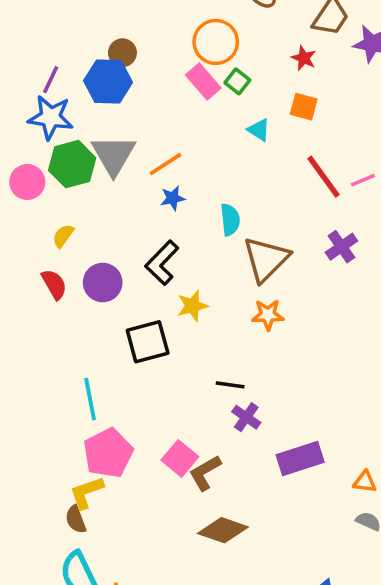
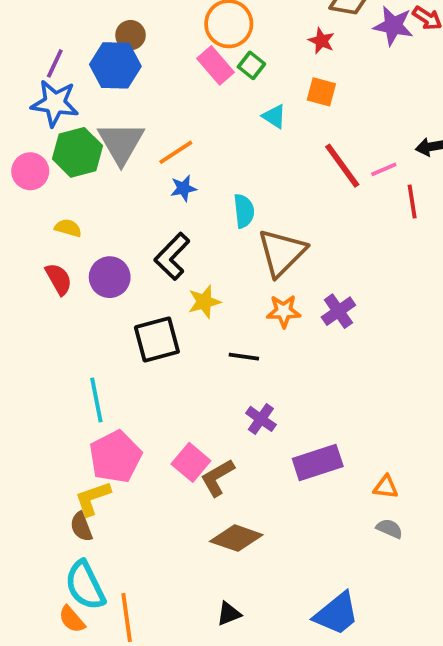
yellow semicircle: (63, 236) -> (68, 228), turned 70
purple cross: (341, 247) -> (338, 311), moved
black line: (230, 385) -> (244, 357), moved

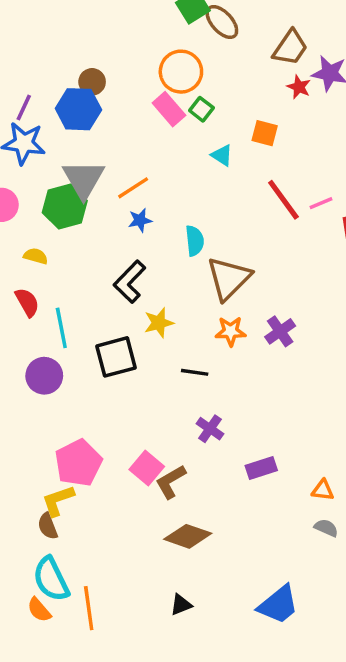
red star: (321, 41) -> (299, 87), moved
green hexagon: (78, 152) -> (65, 207), moved
purple circle: (110, 277) -> (44, 376), moved
cyan line: (96, 400) -> (61, 328), moved
purple rectangle: (318, 462) -> (261, 468), size x0.7

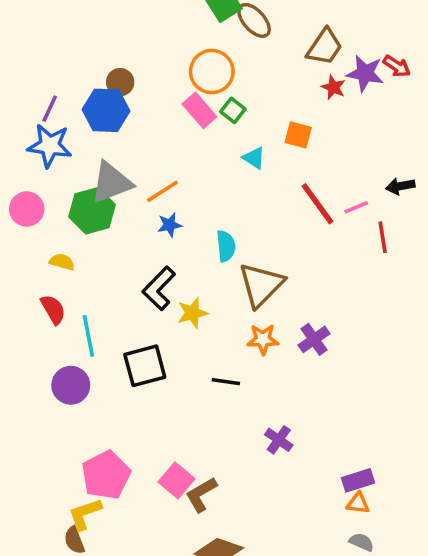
gray triangle: (84, 179) -> (111, 183), turned 39
yellow star: (159, 323) -> (192, 313), moved
purple cross: (210, 429) -> (279, 440), moved
purple rectangle: (261, 468) -> (358, 480), moved

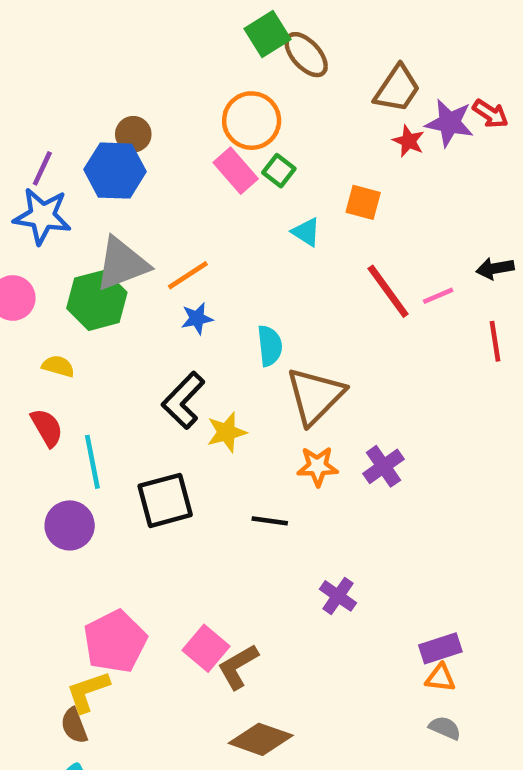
red line: (383, 237) -> (495, 341), moved

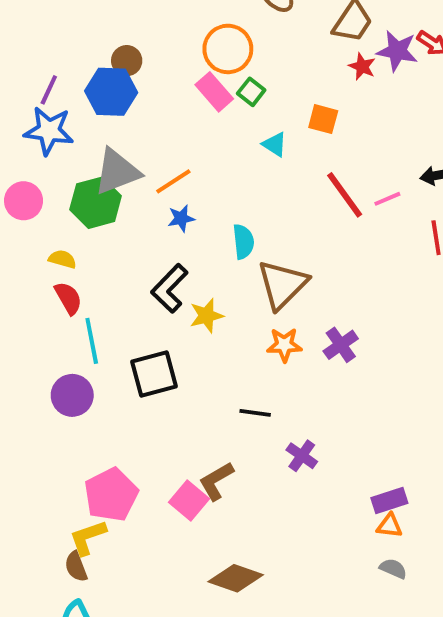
red semicircle: (47, 428) -> (68, 298), moved
black line: (270, 521) -> (255, 413), moved
brown L-shape: (238, 667) -> (216, 481), moved

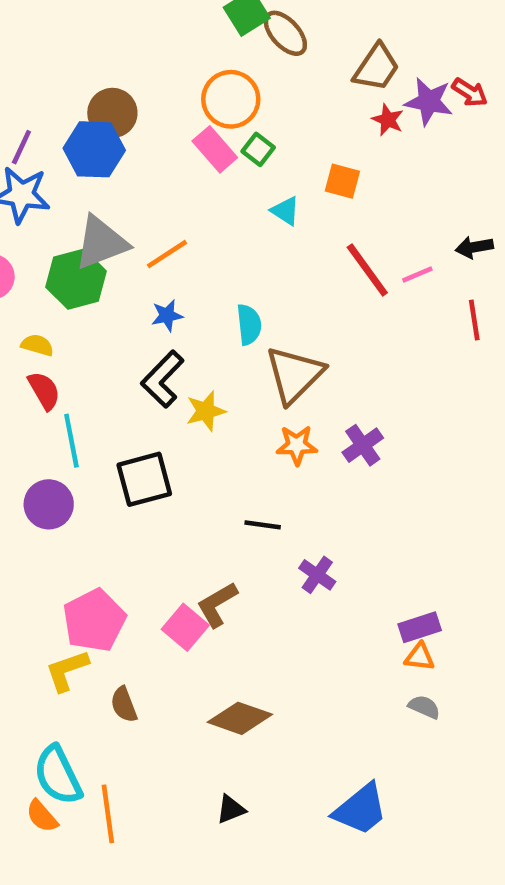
brown circle: (127, 61) -> (112, 113), size x1.4
blue star: (181, 218) -> (167, 315), moved
brown semicircle: (76, 567) -> (124, 705), moved

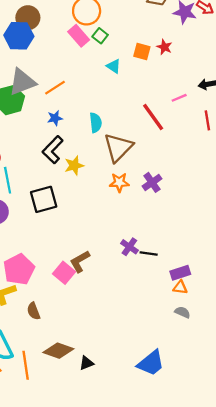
red star: (388, 120) -> (164, 47), moved
red line: (367, 270) -> (153, 117), moved
black line: (263, 525) -> (149, 254), moved
brown diamond: (240, 718) -> (58, 351), moved

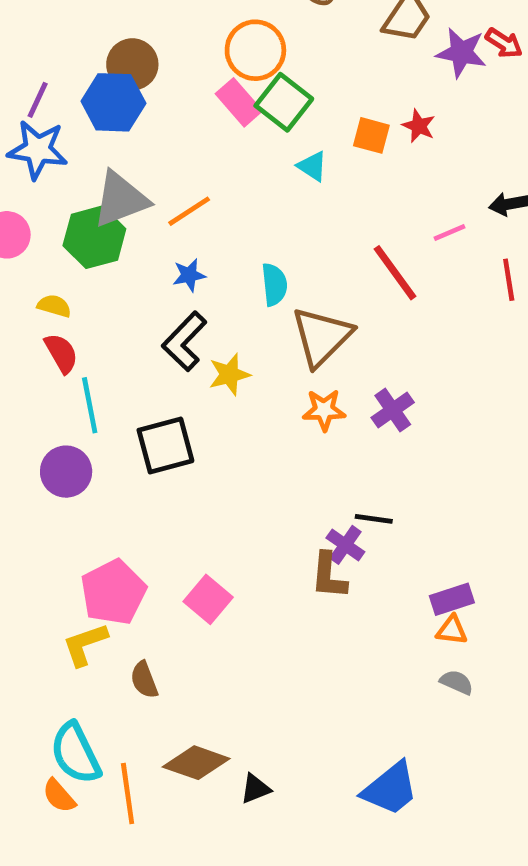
green square: (100, 36) -> (284, 102), size x1.6
black line: (149, 254) -> (374, 519), moved
brown L-shape: (80, 261) -> (329, 576), moved, turned -55

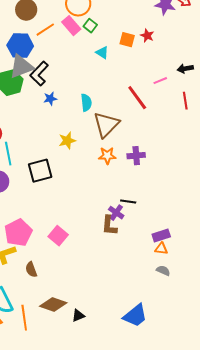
blue hexagon: (113, 102) -> (20, 46), moved
green square: (284, 102) -> (90, 26), size x0.6
orange line: (189, 211) -> (45, 30), moved
black L-shape: (184, 341) -> (39, 74), moved
purple cross: (393, 410) -> (136, 156), turned 30

